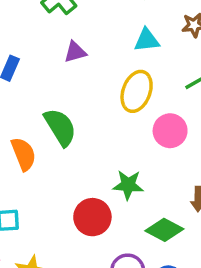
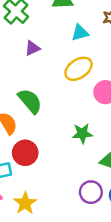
yellow ellipse: (137, 91) -> (78, 69), turned 44
red circle: (92, 217) -> (25, 153), moved

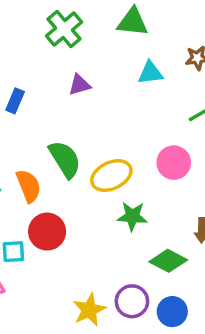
yellow ellipse: (78, 69) -> (111, 176), moved
yellow star: (25, 203) -> (89, 310), moved

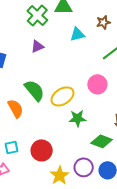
green cross: (64, 29) -> (37, 15), moved
red circle: (47, 232) -> (42, 150), moved

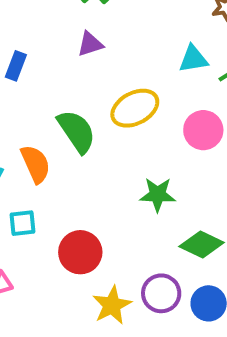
cyan triangle: (77, 34) -> (193, 59), moved
yellow ellipse: (62, 96) -> (135, 108), moved
cyan square: (12, 148) -> (22, 223), moved

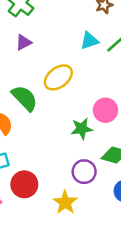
pink circle: (203, 130) -> (105, 110), moved
red circle: (80, 252) -> (24, 184), moved
purple circle: (161, 293) -> (84, 172), moved

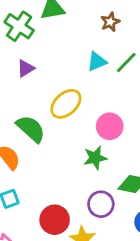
pink circle: (105, 110) -> (110, 126), moved
red circle: (24, 184) -> (55, 220), moved

